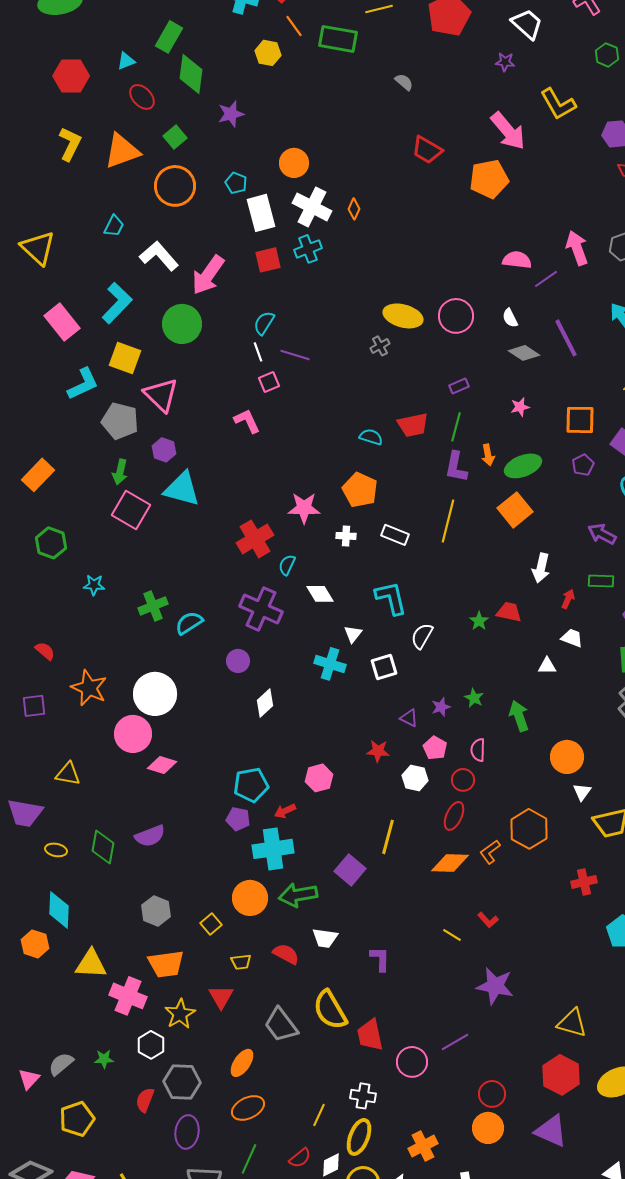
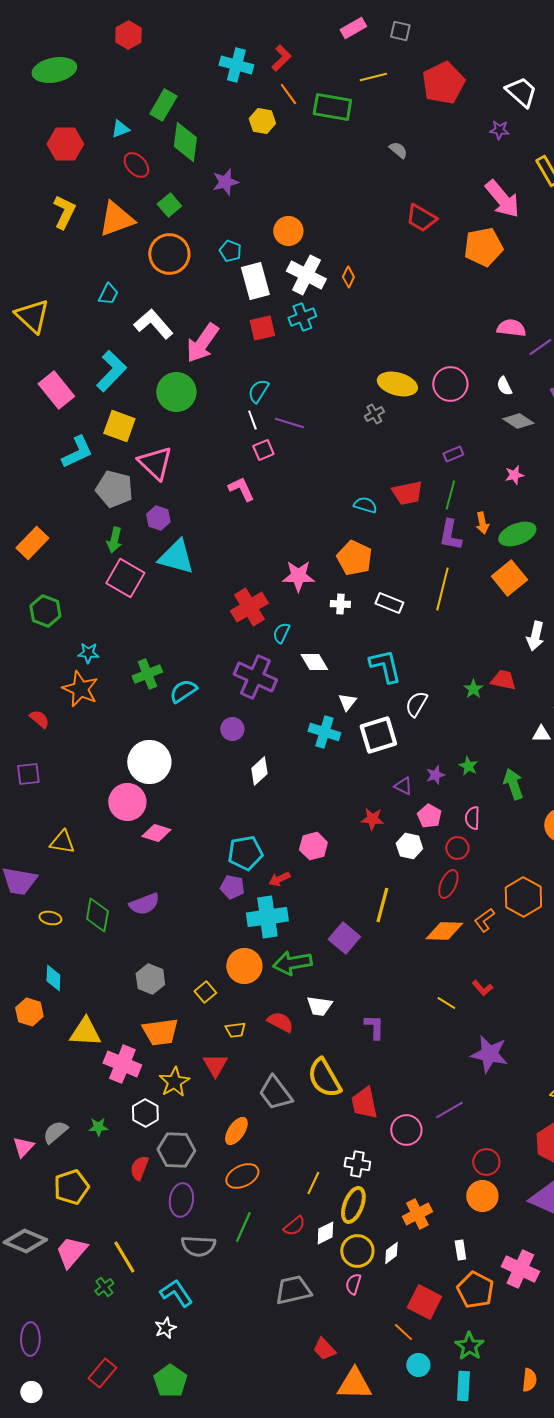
white square: (384, 667) -> (378, 735), size x1.4
orange star: (89, 688) -> (80, 689), moved
cyan diamond: (59, 910) -> (53, 978), size x0.7

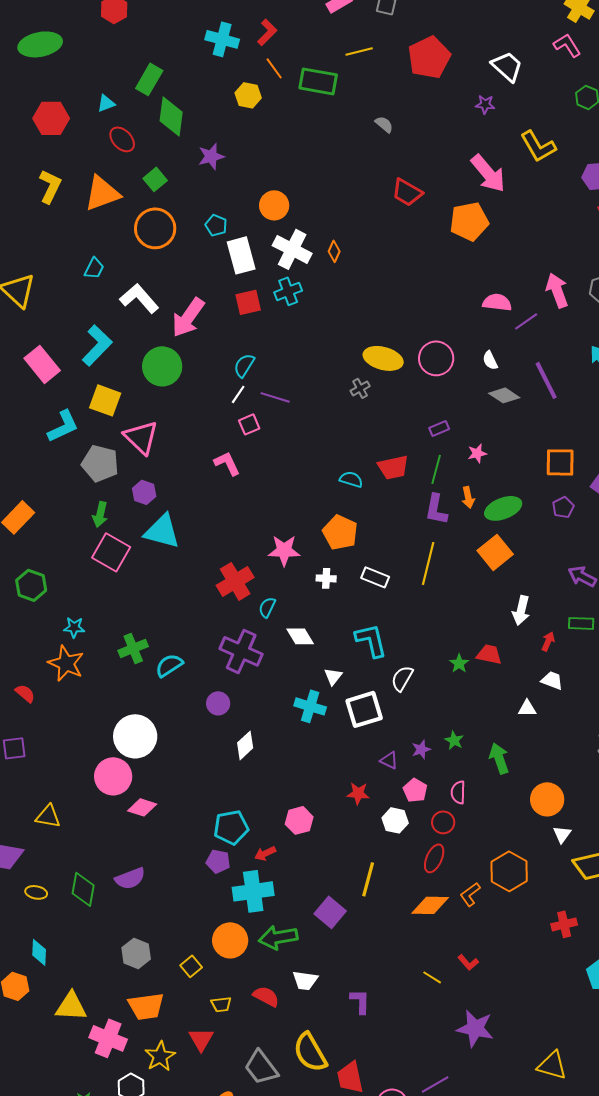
white line: (252, 420) -> (238, 394), turned 54
pink star: (514, 475) -> (477, 453), moved

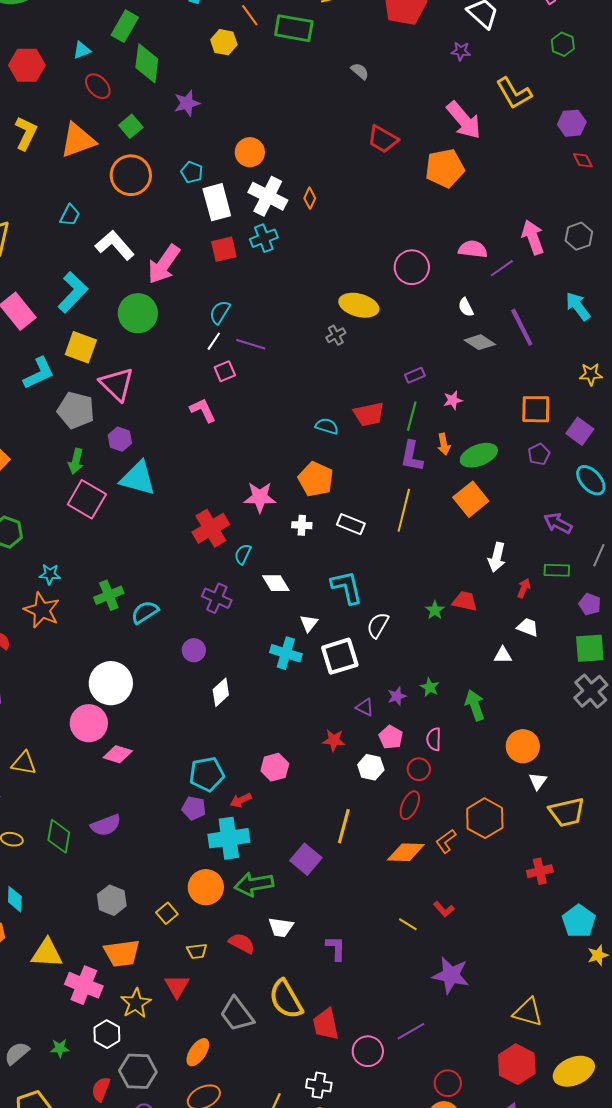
pink circle: (436, 358) -> (412, 267), moved
purple cross: (241, 651) -> (217, 598), size x0.7

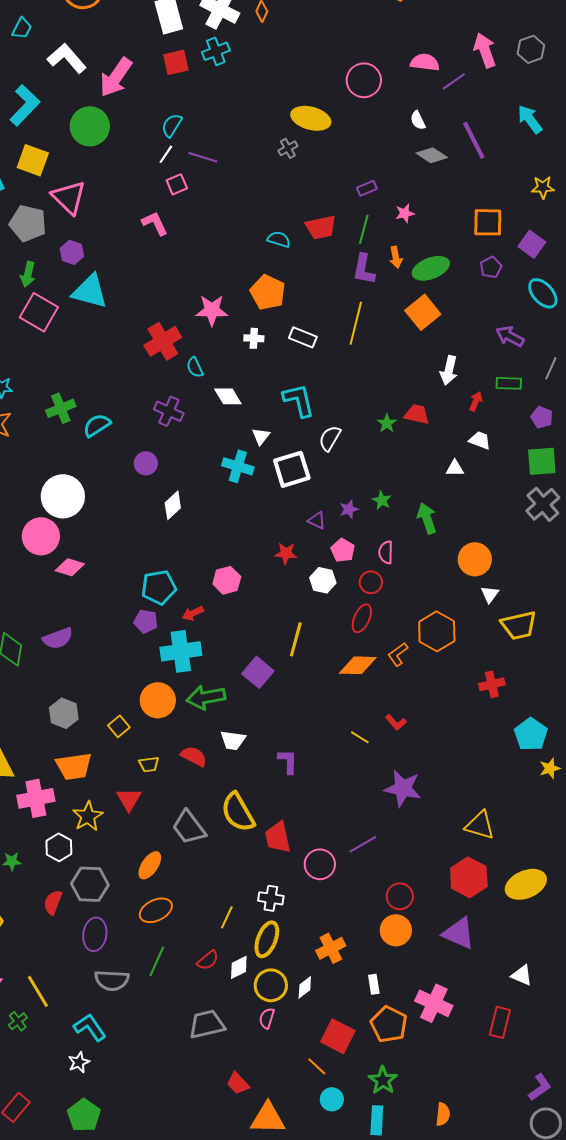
cyan semicircle: (243, 554) -> (195, 367), turned -50
pink cross: (84, 985) -> (36, 798), turned -33

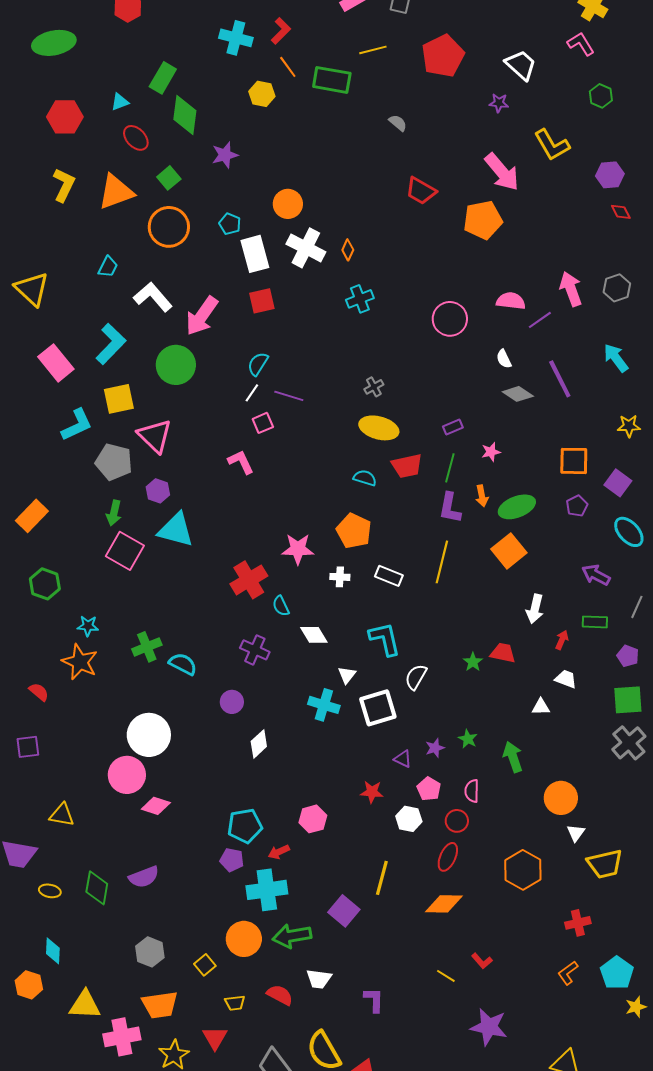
cyan cross: (216, 51) -> (360, 299), moved
yellow ellipse: (311, 118) -> (379, 428), moved
yellow square: (33, 160) -> (119, 399), turned -32
cyan semicircle: (97, 425) -> (183, 664), turned 60
orange L-shape: (398, 654) -> (568, 973), moved

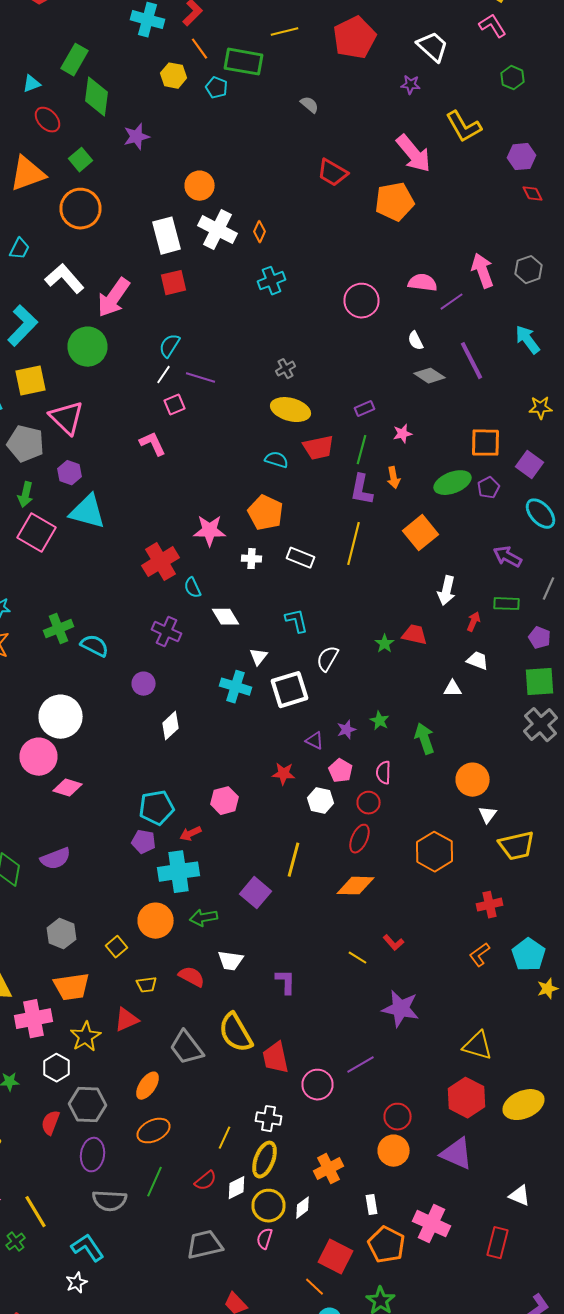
cyan pentagon: (230, 224) -> (216, 88), moved
green ellipse: (517, 507) -> (452, 483), moved
cyan L-shape: (385, 639) -> (296, 621), size x0.7
green arrow: (292, 936) -> (204, 918), size x0.7
red triangle: (215, 1038) -> (126, 1020), turned 36

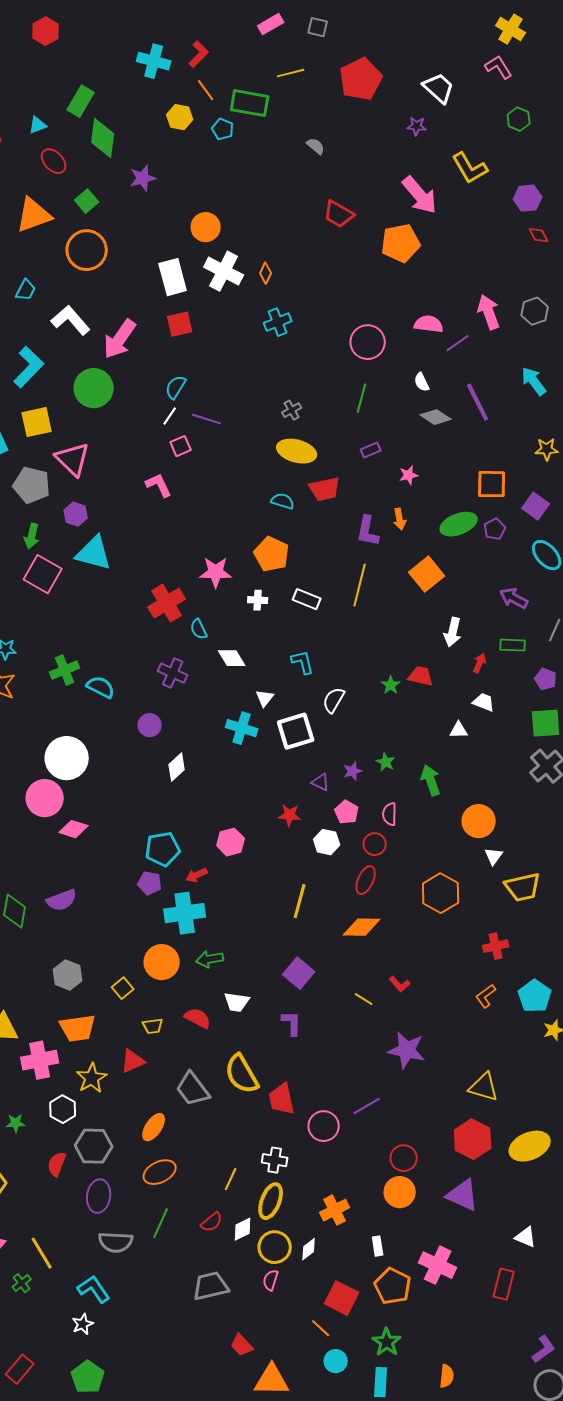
green line: (362, 450) -> (362, 398), moved
purple square: (256, 893) -> (299, 973), moved

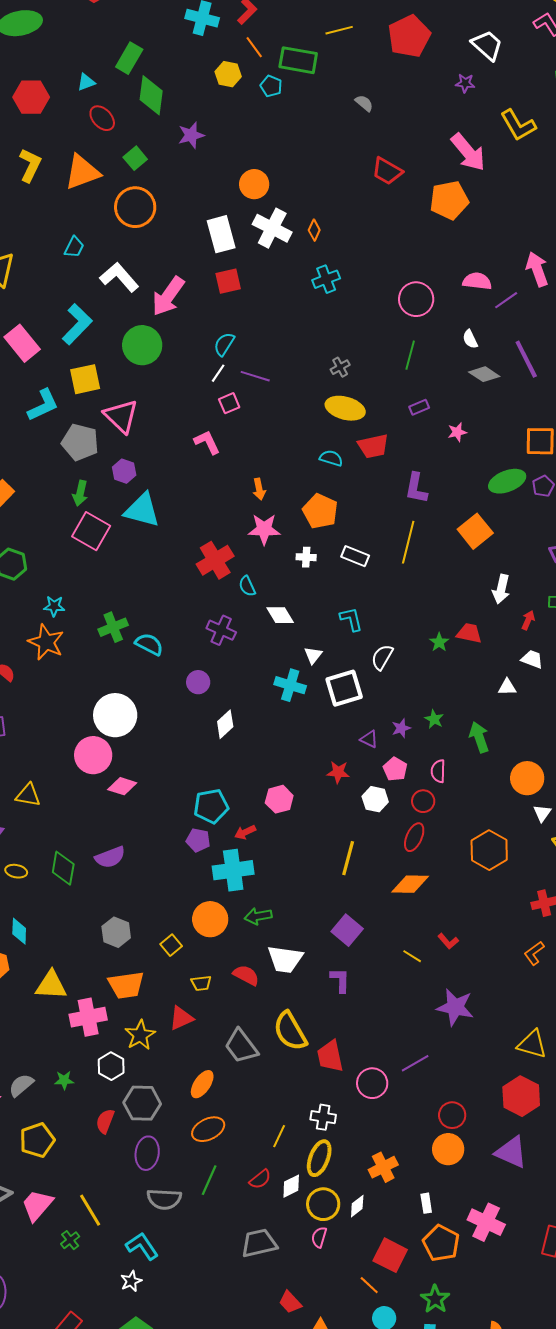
orange arrow: (400, 519) -> (259, 489), moved
white trapezoid: (237, 1002) -> (285, 959), size x1.4

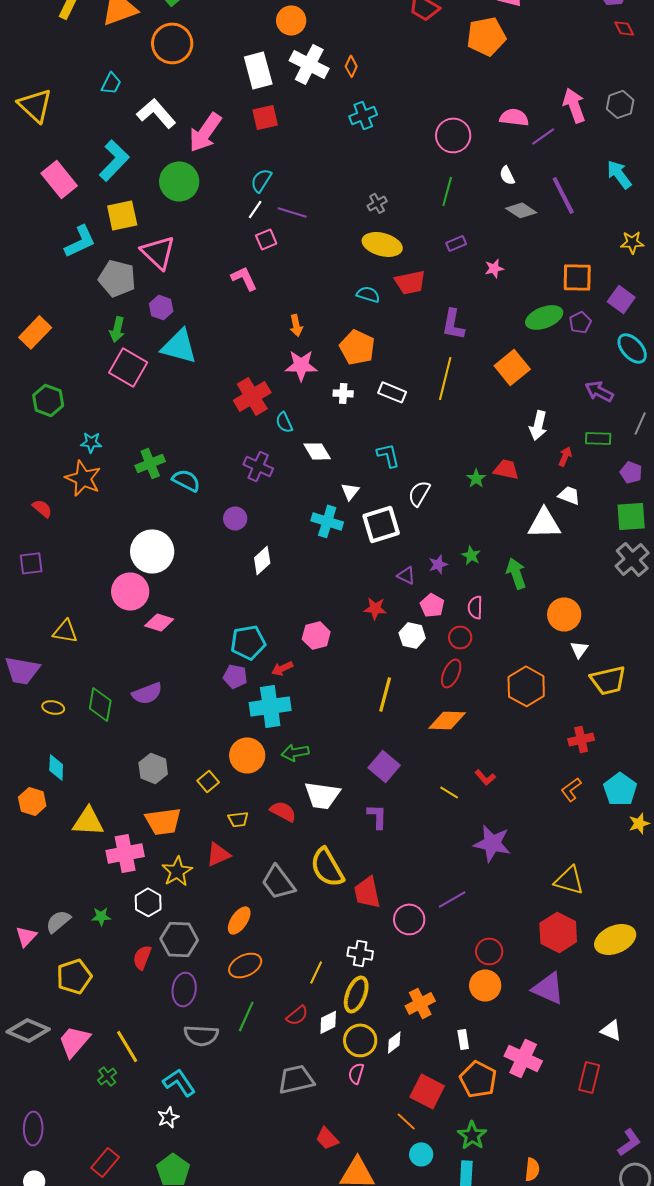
white triangle: (507, 687) -> (544, 523), size x1.8

